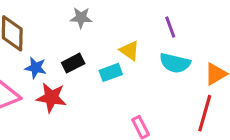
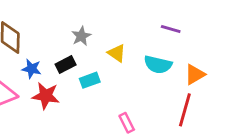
gray star: (81, 18) -> (81, 36), moved, turned -30
purple line: (170, 27) -> (171, 29), moved, turned -54
cyan rectangle: (111, 72) -> (90, 80), moved

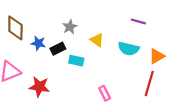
blue star: (32, 69) -> (38, 43), moved
cyan rectangle: (90, 80) -> (76, 61), turned 32
red star: (46, 96) -> (39, 87), moved

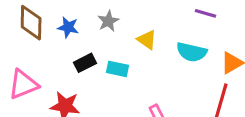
blue star: (38, 43) -> (68, 27), moved
black rectangle: (58, 49) -> (85, 63), moved

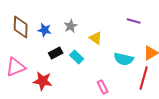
cyan semicircle: (192, 52) -> (124, 59), moved
cyan rectangle: (117, 69) -> (77, 57), turned 32

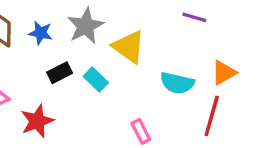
gray star: (71, 26) -> (85, 26), size x1.5
yellow triangle: (96, 38) -> (129, 47), size x1.5
red star: (43, 81) -> (37, 121), turned -30

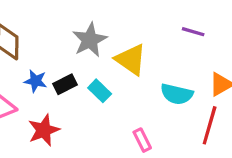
blue star: (41, 33) -> (36, 81), moved

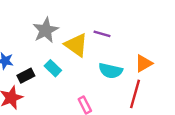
purple line: (193, 32) -> (102, 34), moved
black rectangle: (65, 84) -> (26, 76), moved

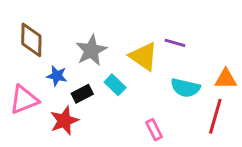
gray star: (46, 30) -> (91, 50), moved
orange triangle: (144, 63) -> (226, 79), turned 30

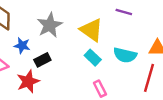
purple line: (175, 43) -> (124, 12), moved
cyan rectangle: (115, 85) -> (93, 58), moved

